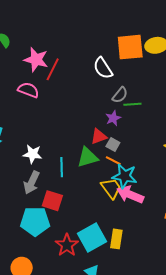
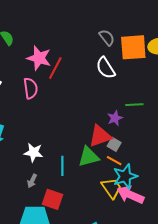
pink semicircle: (28, 90) -> (31, 88), turned 60
gray semicircle: (120, 95) -> (107, 37), moved, turned -78
red triangle: (99, 136) -> (100, 136), size x1.4
cyan star: (125, 176) -> (125, 176), turned -30
gray arrow: (32, 182) -> (32, 181), size x0.6

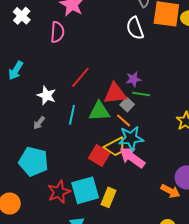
red line: (55, 68) -> (80, 77), moved
green line: (134, 105) -> (141, 94), moved
yellow trapezoid: (112, 188) -> (115, 147), turned 85
red square: (52, 199) -> (99, 155), moved

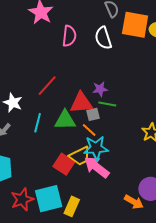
pink semicircle: (57, 32) -> (69, 36), moved
gray square: (127, 105) -> (93, 114), turned 32

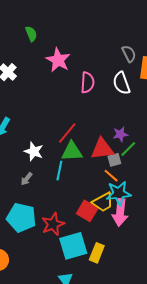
green line: (107, 104) -> (128, 149), turned -54
green triangle: (65, 120) -> (72, 151), moved
pink arrow: (97, 167) -> (120, 213), turned -120
red star: (22, 199) -> (53, 224), moved

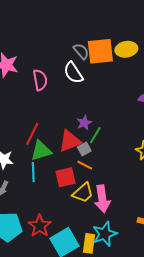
gray semicircle: (129, 54) -> (81, 51), moved
cyan star: (119, 193) -> (105, 234), moved
red square: (87, 211) -> (65, 177), moved, turned -30

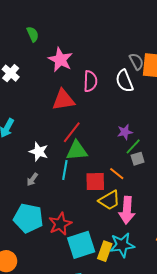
red triangle: (70, 141) -> (63, 100), moved
gray square: (84, 149) -> (138, 159), moved

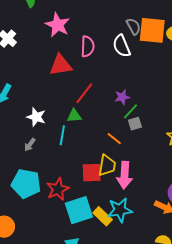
red line: (72, 132) -> (84, 93), moved
green triangle: (77, 151) -> (74, 116), size x0.7
red square: (95, 182) -> (92, 173), moved
yellow trapezoid: (109, 200) -> (107, 165), turned -50
yellow rectangle: (105, 251) -> (103, 216), turned -66

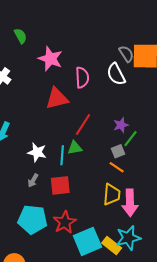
gray square: (135, 124) -> (118, 151), moved
cyan line: (62, 135) -> (62, 155), moved
red square: (92, 173) -> (60, 185), moved

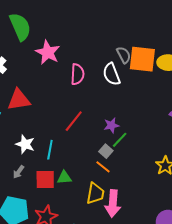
green semicircle: (20, 36) -> (20, 27), size x1.8
red triangle: (57, 98) -> (19, 100), moved
green triangle: (75, 148) -> (64, 178), moved
gray square: (118, 151) -> (106, 151), turned -32

